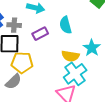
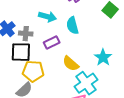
cyan semicircle: (66, 25) -> (72, 25), moved
yellow semicircle: (70, 56) -> (71, 64), moved, turned 30

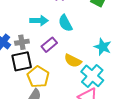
yellow pentagon: (33, 71) -> (38, 77), turned -30

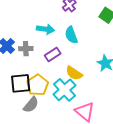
black square: (22, 61) -> (21, 83), moved
cyan cross: (92, 76) -> (64, 90), moved

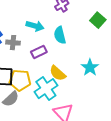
yellow pentagon: (38, 85) -> (20, 80), turned 30

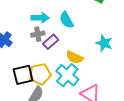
gray cross: (13, 43) -> (38, 34), moved

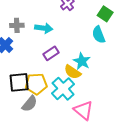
cyan semicircle: (66, 20) -> (99, 35), moved
gray cross: (38, 34) -> (17, 25), moved
cyan star: (104, 43) -> (82, 61), moved

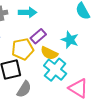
yellow semicircle: (73, 72) -> (49, 53), moved
yellow pentagon: (36, 84) -> (23, 49), moved

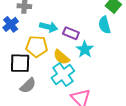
cyan arrow: (28, 12) -> (49, 27), moved
purple rectangle: (38, 36) -> (71, 33), moved, turned 49

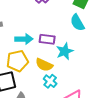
cyan star: (85, 49) -> (65, 51), turned 30
cyan cross: (63, 74) -> (50, 81), size x0.6

